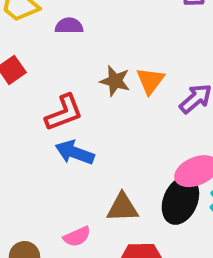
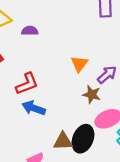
brown star: (115, 81) -> (92, 95), moved
black ellipse: (180, 201) -> (83, 139), moved

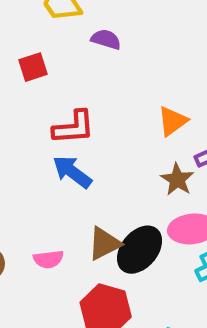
brown triangle: (63, 141) -> (104, 243), turned -42

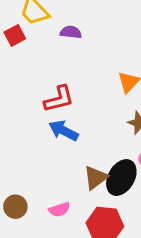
red square: (33, 67) -> (15, 35), moved
pink semicircle: (48, 259) -> (59, 210), moved

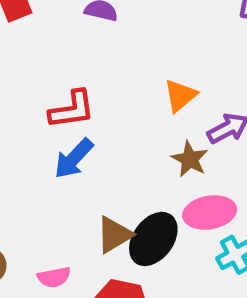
blue arrow: (64, 131) -> (74, 158), turned -80

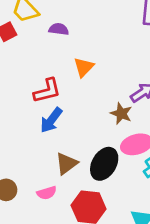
orange triangle: (180, 96) -> (84, 67), moved
brown triangle: (114, 235) -> (66, 164), moved

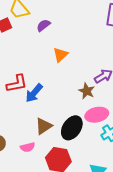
purple semicircle: (59, 29) -> (43, 25), turned -48
red L-shape: (47, 91) -> (17, 84), moved

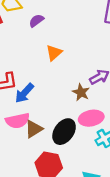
pink semicircle: (28, 147) -> (17, 121), moved, size x1.5

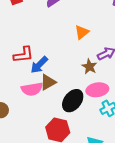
orange triangle: (54, 53) -> (82, 32), moved
brown triangle: (34, 129) -> (48, 82), moved

